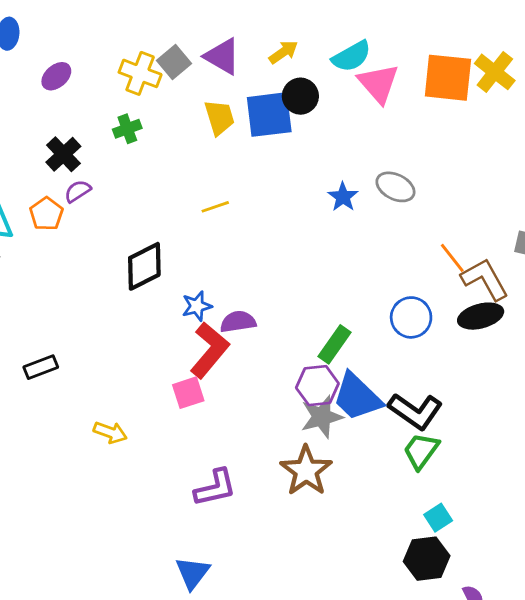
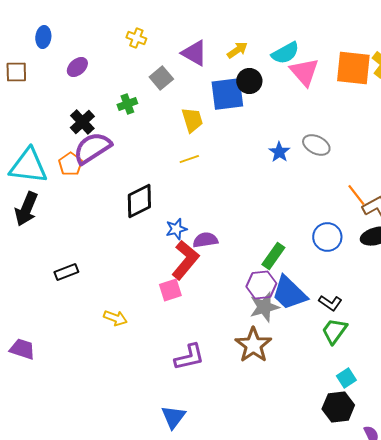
gray square: (174, 62) -> (161, 78), moved
yellow cross: (140, 73) -> (136, 38), moved, size x0.7
yellow trapezoid: (220, 117) -> (192, 120), moved
purple semicircle: (78, 191) -> (92, 148), size x2.0
black L-shape: (415, 411) -> (330, 303), size x0.6

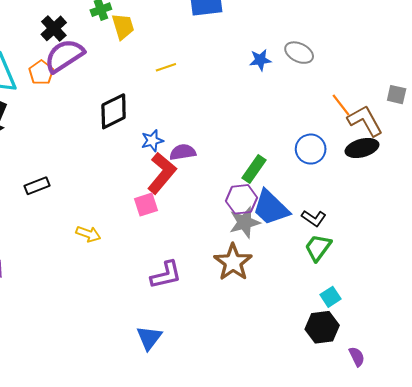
yellow trapezoid: (192, 120) -> (123, 26), moved
blue star: (279, 152) -> (260, 60), turned 30

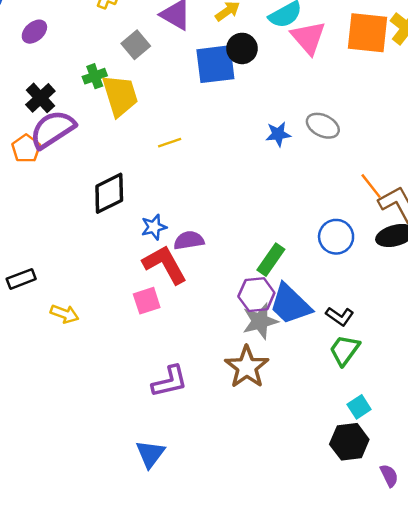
yellow trapezoid: (123, 26) -> (120, 96), size x1.4
red L-shape: (162, 173) -> (165, 264), turned -69
yellow arrow: (88, 234) -> (65, 314), moved

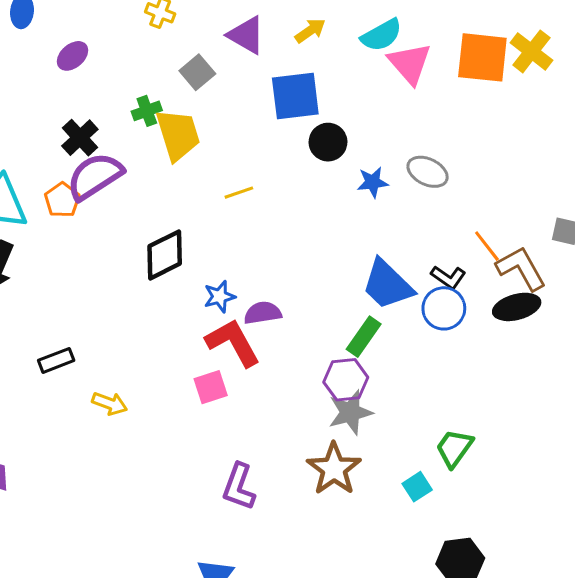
black circle: (242, 48) -> (328, 142), moved
blue trapezoid: (290, 304) -> (387, 285), moved
black L-shape: (340, 316) -> (448, 277), moved
purple L-shape: (170, 381) -> (239, 487), turned 123
cyan square: (359, 407) -> (417, 487), moved

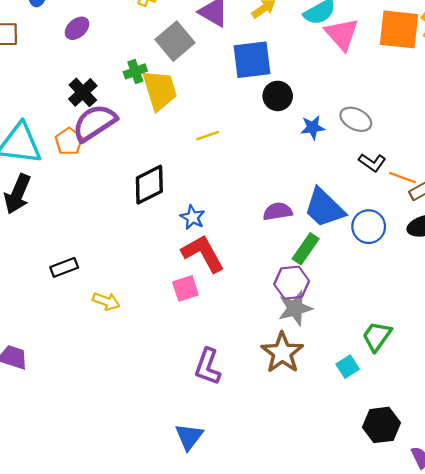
gray square: (197, 72) -> (175, 41), size x1.4
orange line: (487, 246) -> (402, 178), turned -32
black L-shape: (448, 277) -> (372, 162), moved
blue star: (220, 297) -> (192, 217), turned -30
purple semicircle: (263, 313) -> (278, 211), moved

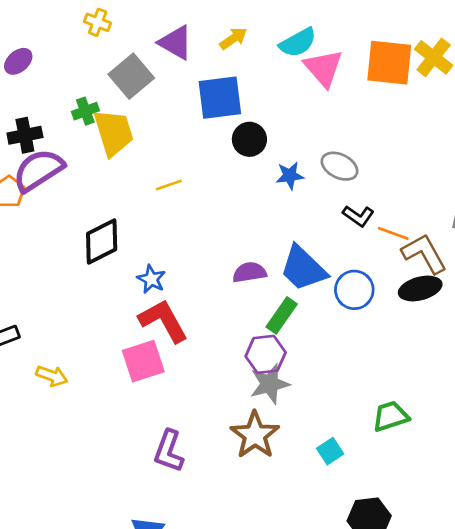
black cross: (83, 92) -> (25, 135), turned 32
pink square: (185, 288) -> (143, 361), size x1.4
green trapezoid: (377, 336) -> (391, 416), moved, turned 36

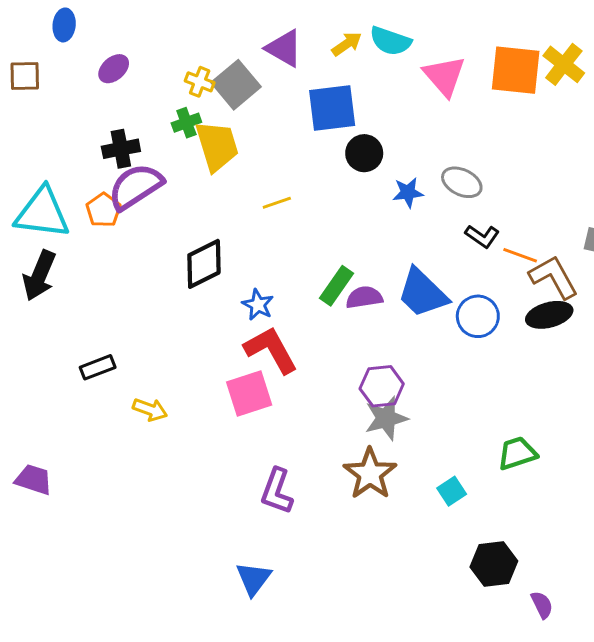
yellow cross: (98, 22) -> (200, 82), moved
cyan semicircle: (298, 43) -> (390, 41), moved, turned 48
green rectangle: (282, 315) -> (337, 286), moved

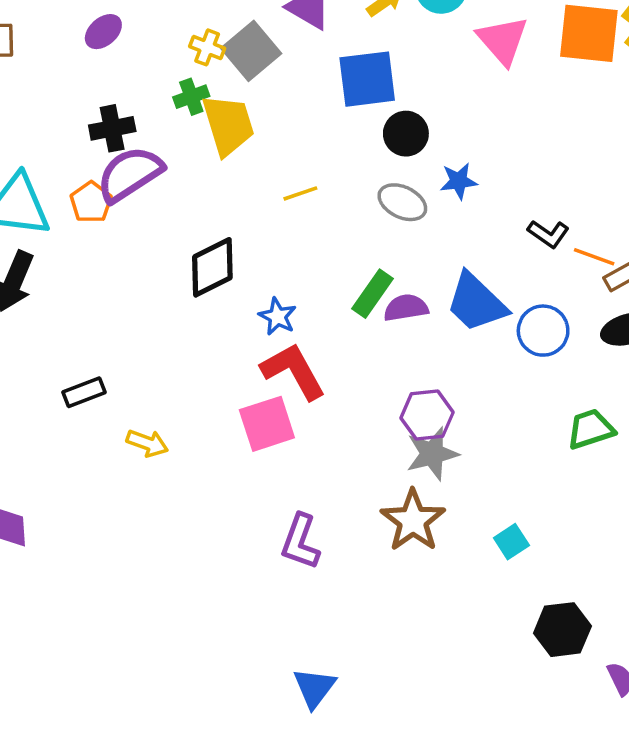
gray ellipse: (462, 182) -> (402, 202), moved
green trapezoid: (517, 453) -> (591, 429), moved
blue triangle: (253, 579) -> (314, 688), moved

